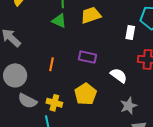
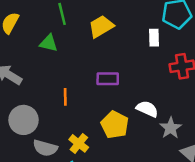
green triangle: (59, 21) -> (49, 43), moved
white semicircle: (119, 75) -> (147, 109), moved
yellow cross: (54, 103) -> (79, 143), turned 35

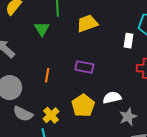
green triangle: (49, 43) -> (42, 29), turned 35
white semicircle: (147, 109) -> (112, 98), turned -48

